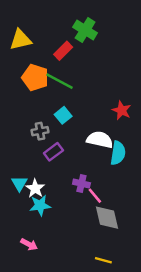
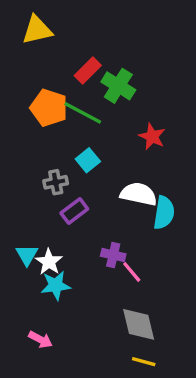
green cross: (85, 30) -> (118, 86), moved
yellow triangle: (21, 40) -> (37, 30), moved
red star: (122, 110) -> (152, 137), moved
gray diamond: (107, 218) -> (139, 324), moved

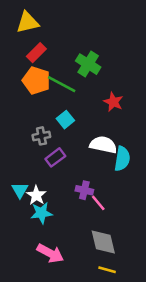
red rectangle: (88, 71) -> (36, 53), moved
pink arrow: (40, 340) -> (50, 253), moved, size x1.5

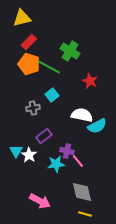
purple rectangle: (55, 157) -> (44, 136), moved
cyan semicircle: (122, 159) -> (97, 126), turned 54
cyan star: (41, 213) -> (56, 164), moved

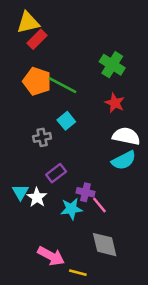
red rectangle: (29, 42) -> (37, 39), moved
green cross: (70, 51) -> (112, 65), moved
white semicircle: (82, 115) -> (126, 136), moved
yellow line: (85, 214) -> (78, 273), moved

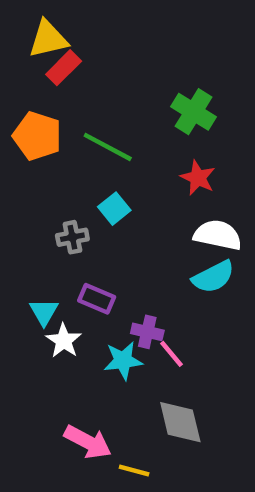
orange pentagon: (37, 81) -> (37, 136), moved
purple rectangle: (56, 173) -> (97, 299), turned 60
cyan triangle: (20, 192) -> (44, 312), moved

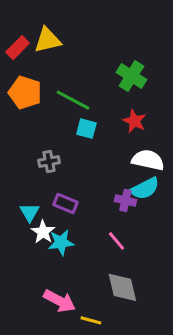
yellow triangle: (48, 39) -> (47, 40), moved
red rectangle: (64, 68) -> (18, 48), moved
cyan square: (114, 209) -> (86, 129), moved, turned -36
purple cross: (147, 332) -> (125, 200), moved
cyan star: (123, 360) -> (61, 242), moved

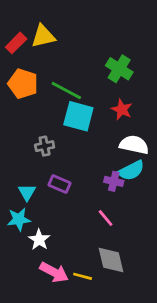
cyan square: (86, 129) -> (78, 116), size x1.6
white star: (43, 232) -> (39, 240), moved
cyan star: (61, 242) -> (19, 219), moved
yellow line: (91, 320) -> (83, 276), moved

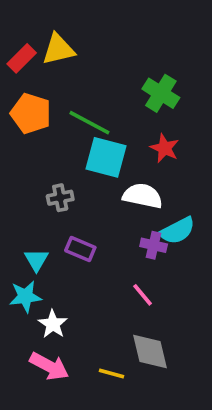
white semicircle: (134, 145) -> (143, 196), moved
pink arrow: (54, 272) -> (49, 366), moved

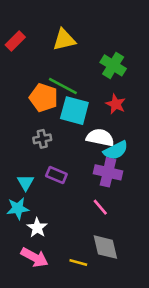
yellow triangle: (58, 49) -> (64, 40), moved
orange pentagon: (31, 113) -> (44, 98), moved
cyan semicircle: (177, 231) -> (116, 150), moved
purple cross: (154, 245) -> (108, 172), size x1.5

